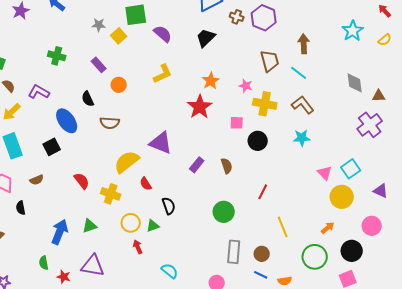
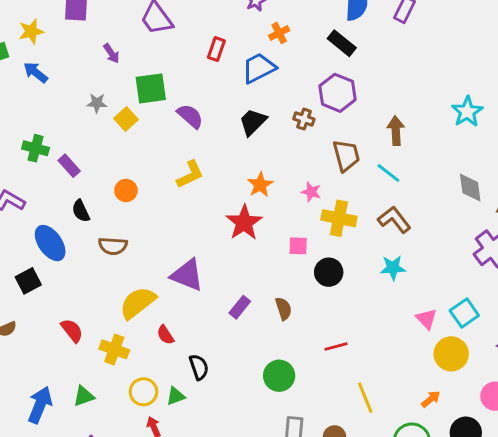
brown cross: (237, 17) -> (304, 119), moved
purple rectangle: (99, 65) -> (69, 166), moved
red line: (263, 192) -> (336, 347), turned 49

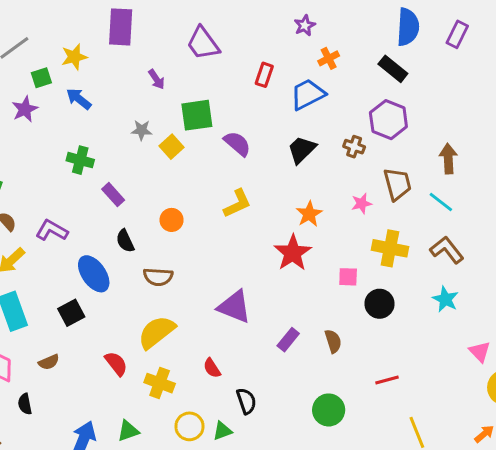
green cross: (36, 148) -> (80, 160), moved
pink star: (311, 192) -> (362, 203), moved, turned -30
cyan star: (393, 268) -> (445, 299), turned 30
yellow semicircle: (138, 303) -> (157, 332), moved

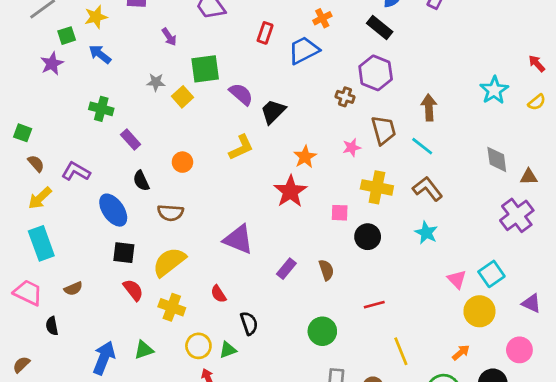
black trapezoid: (302, 150) -> (273, 111), moved
black square: (71, 313) -> (124, 253), moved, turned 35

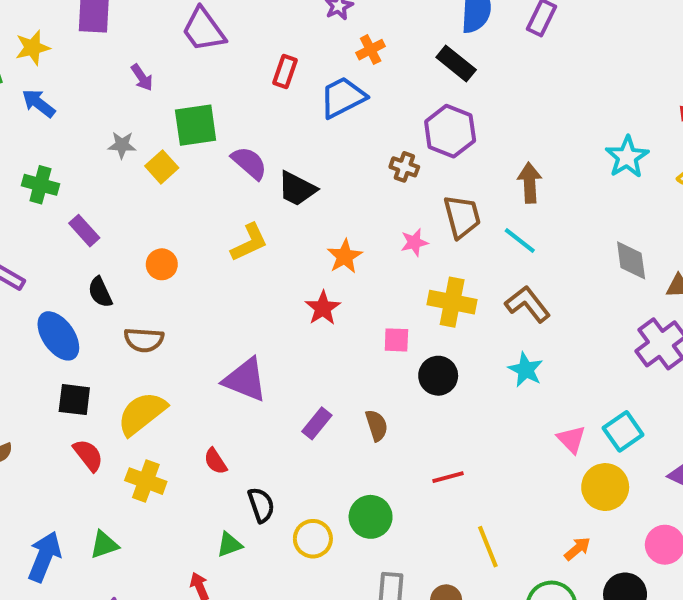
black trapezoid: (273, 111) -> (297, 189), turned -108
red star: (290, 191) -> (323, 308), size x0.7
yellow circle: (198, 346) -> (313, 539), moved

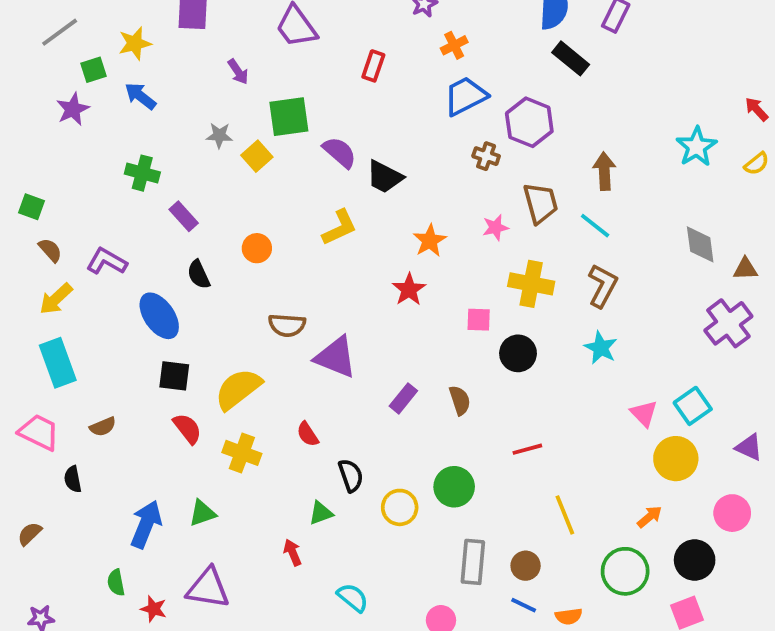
black rectangle: (456, 63) -> (571, 58), moved
blue trapezoid: (343, 97) -> (465, 96), moved
brown L-shape: (528, 304) -> (603, 286), turned 66
brown semicircle: (144, 340) -> (287, 325), moved

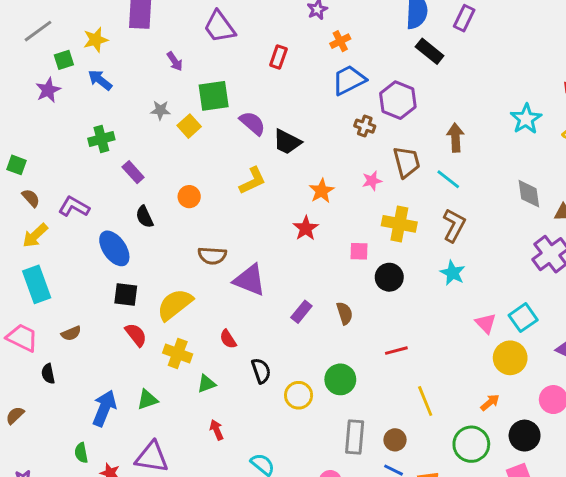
green cross: (142, 173) -> (101, 139), turned -30
green triangle: (321, 513) -> (206, 384), moved

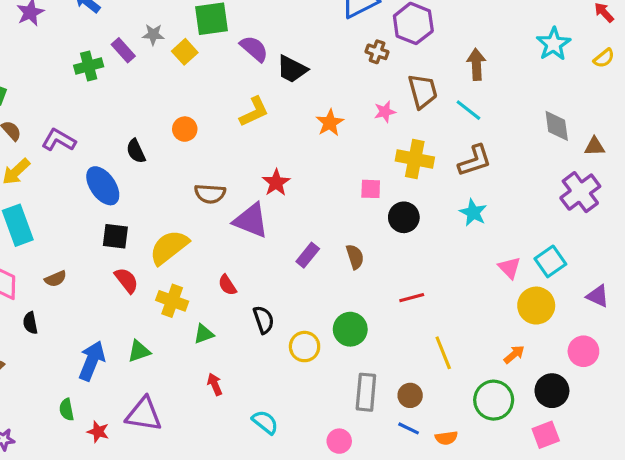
purple rectangle: (133, 172) -> (123, 50), moved
brown L-shape: (454, 225) -> (475, 161), turned 44
red star: (306, 228) -> (276, 183), moved

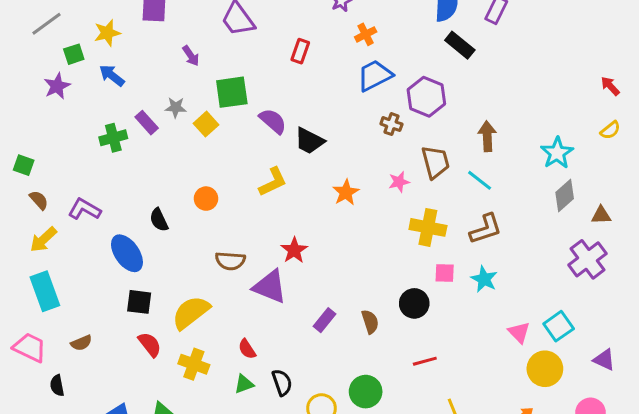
cyan star: (554, 44) -> (557, 153), moved
gray diamond: (557, 126) -> (565, 196), turned 56
pink square: (371, 189) -> (445, 273), moved
black circle: (404, 217) -> (414, 303), moved
green triangle: (204, 334) -> (244, 384), moved

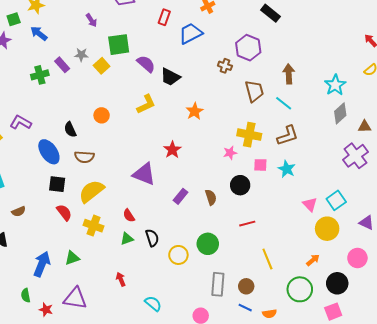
blue trapezoid: (375, 75) -> (191, 33), moved
pink star: (399, 182) -> (230, 153), moved
red star: (294, 250) -> (172, 150), moved
brown semicircle: (230, 261) -> (84, 157), moved

